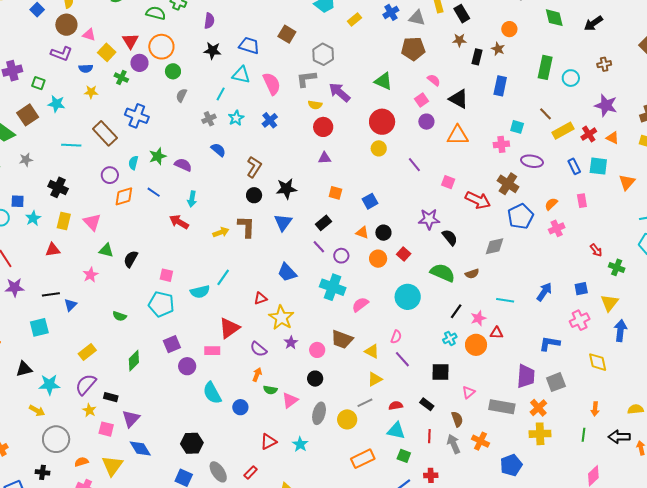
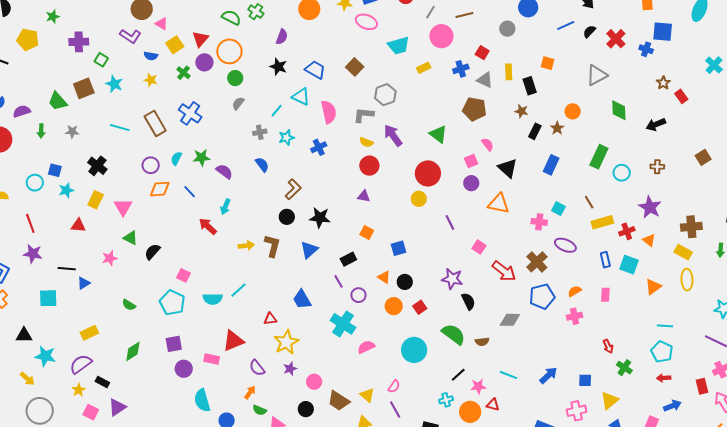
brown trapezoid: (342, 339) -> (339, 401), moved

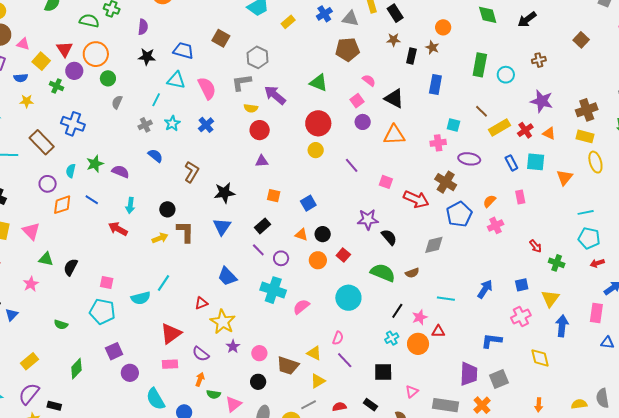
black circle: (287, 217) -> (167, 209), moved
pink rectangle: (212, 359) -> (170, 364), moved

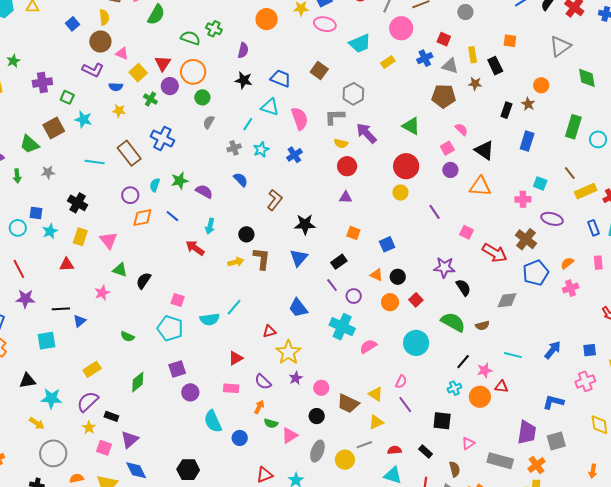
brown star: (393, 40) -> (475, 84), moved
red triangle: (171, 334) -> (236, 358), size x0.7

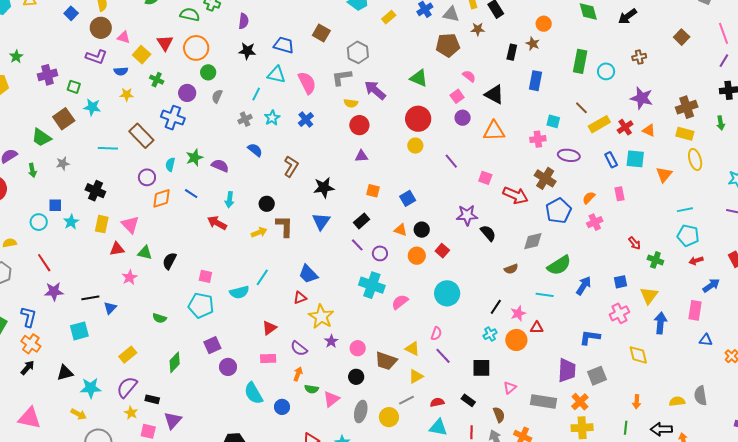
purple circle: (170, 86) -> (187, 93), moved
red triangle: (67, 264) -> (117, 249), moved
blue trapezoid: (298, 308) -> (308, 274), moved
green semicircle: (453, 322) -> (559, 265), moved, turned 125

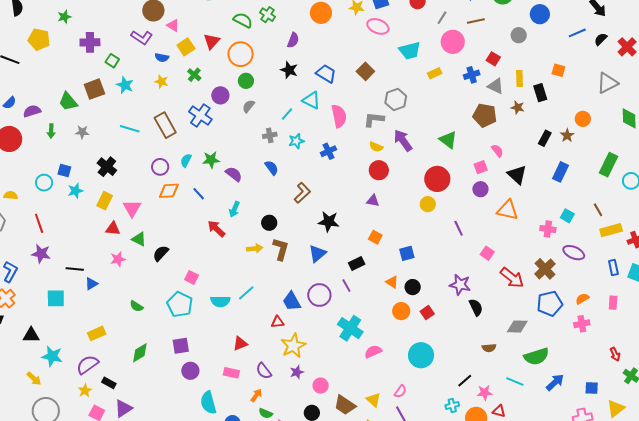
purple circle: (380, 253) -> (319, 295), moved, size x1.5

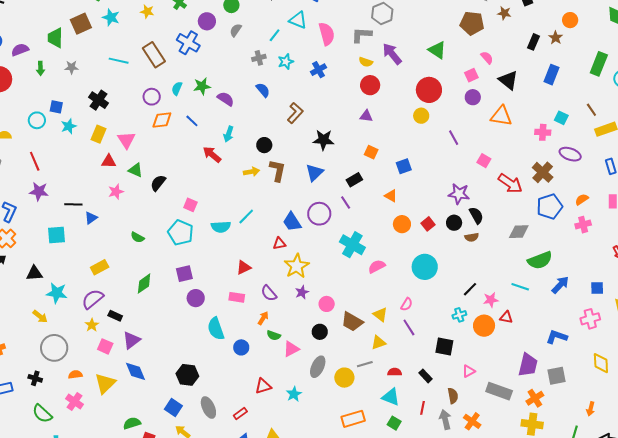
green trapezoid: (68, 102) -> (55, 38), turned 45
black circle: (413, 287) -> (454, 223), moved
brown semicircle: (489, 348) -> (472, 237), moved

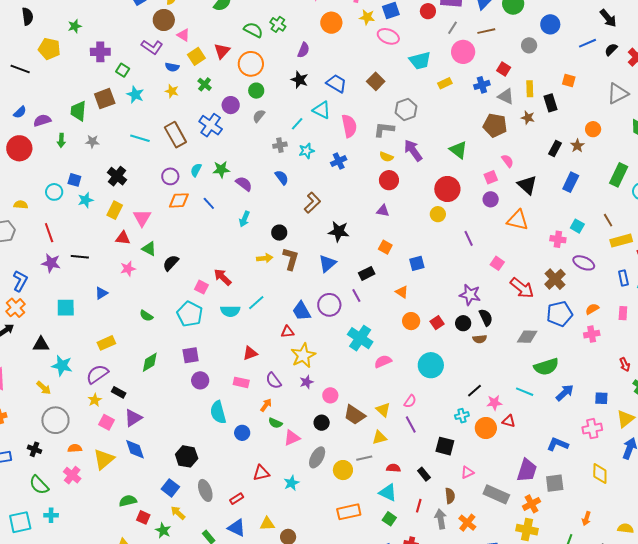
red arrow: (212, 155) -> (223, 277), moved
black line: (73, 204) -> (80, 257), moved

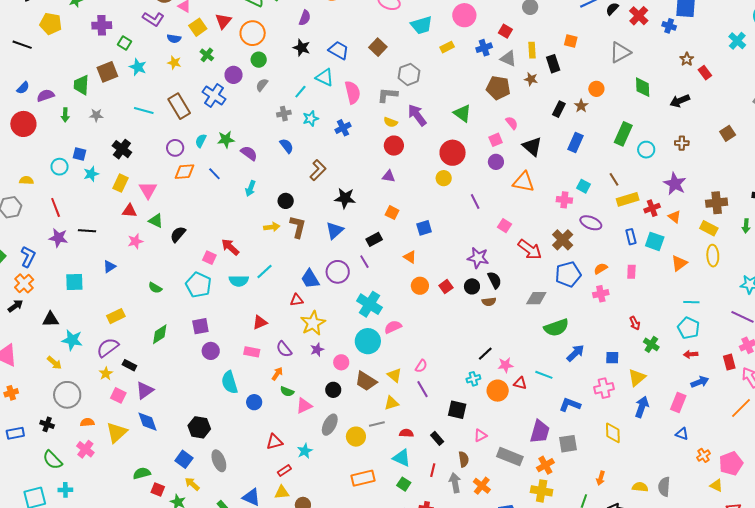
cyan circle: (431, 365) -> (368, 341), moved
cyan line: (525, 392) -> (544, 375), moved
red rectangle: (237, 499) -> (284, 471), moved

